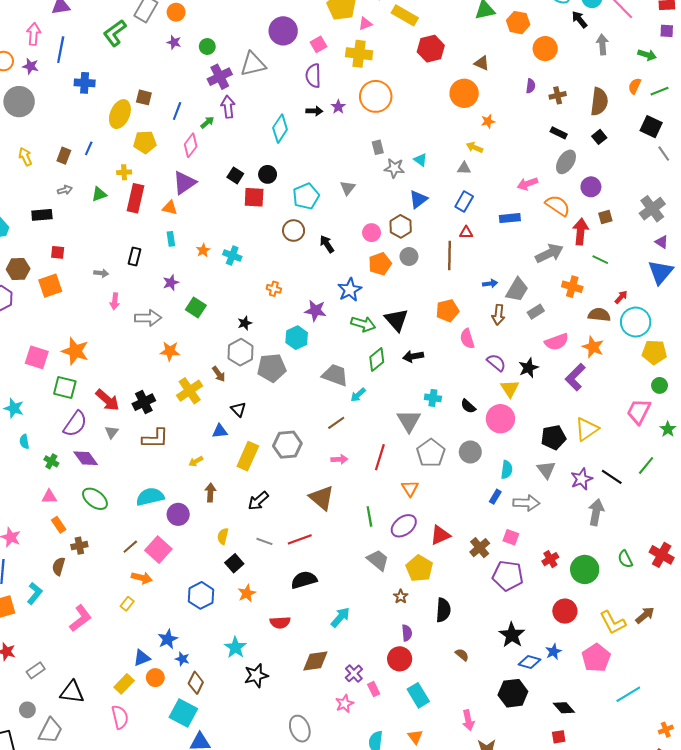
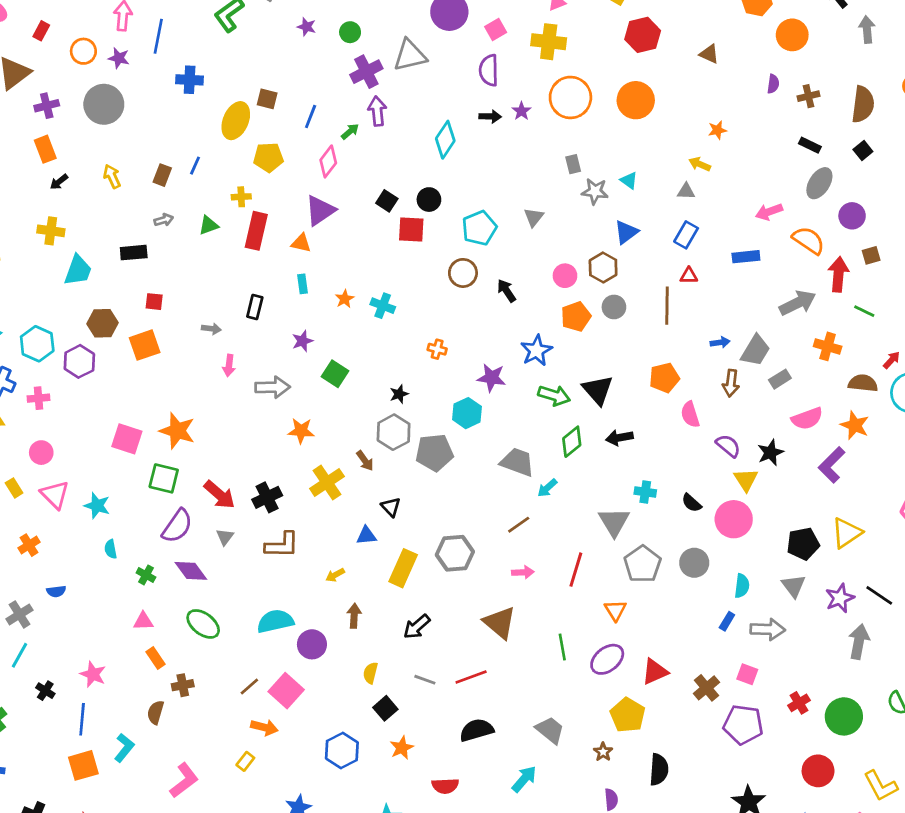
orange circle: (464, 93) -> (636, 100), moved
gray trapezoid: (378, 560) -> (550, 730), moved

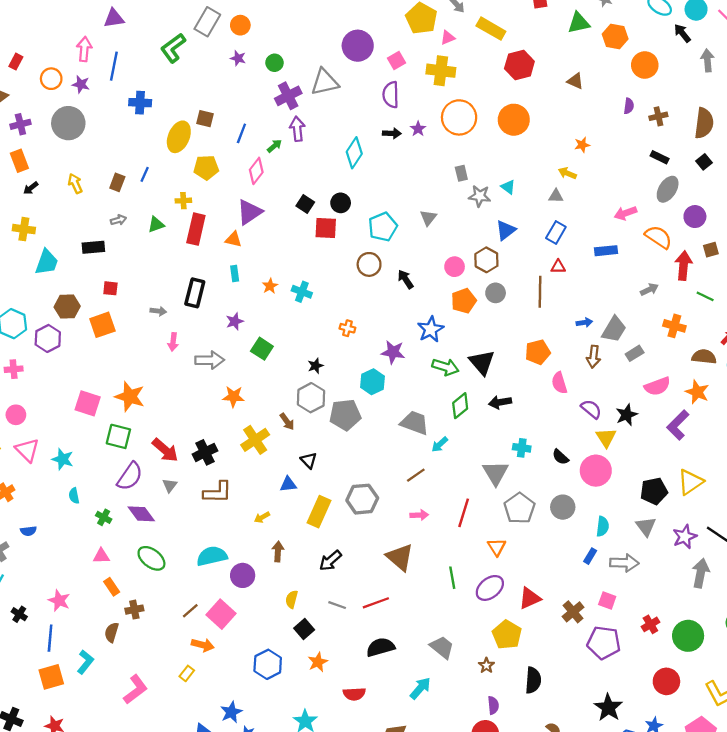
gray arrow: (798, 303) -> (649, 289), size x0.6
black rectangle: (255, 307) -> (195, 293), size x1.4

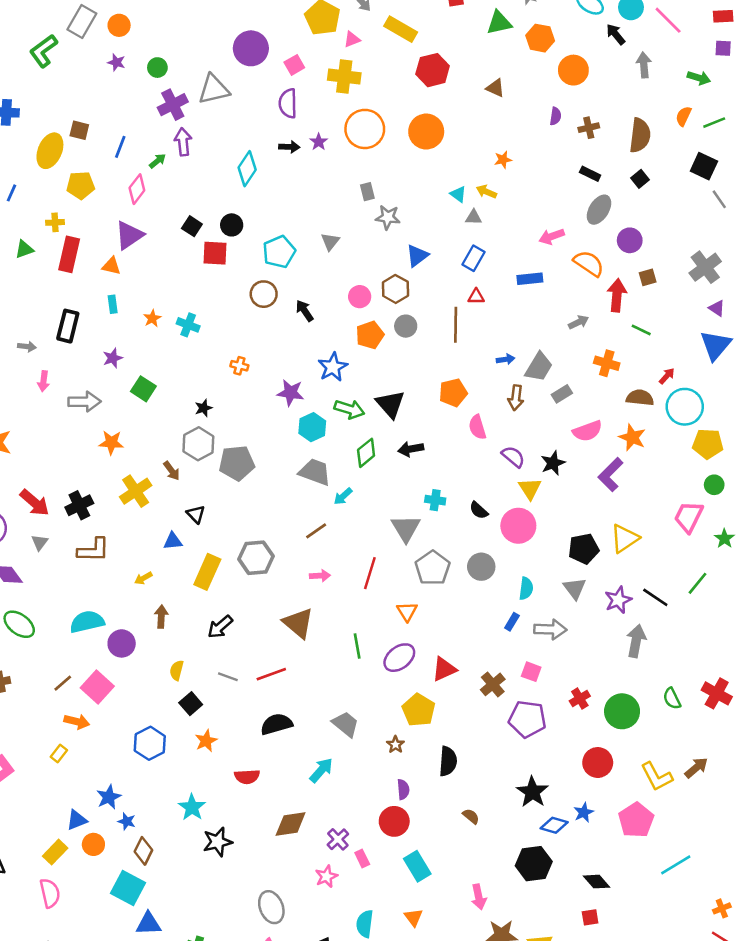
cyan triangle: (508, 187) -> (458, 194), moved
cyan hexagon: (372, 382) -> (312, 427), moved

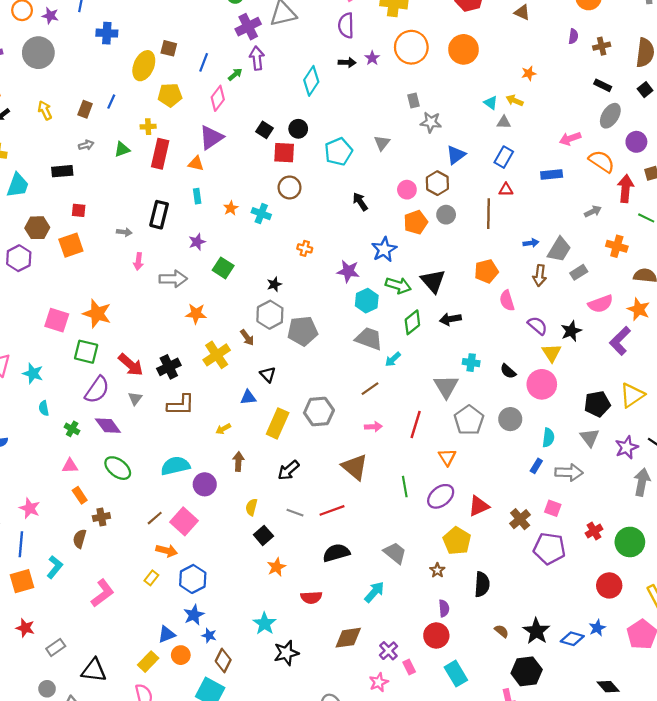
brown circle: (264, 294) -> (290, 187), moved
blue hexagon: (150, 743) -> (193, 579), moved
black star: (532, 792) -> (536, 631), moved
black hexagon: (534, 864) -> (527, 671), moved

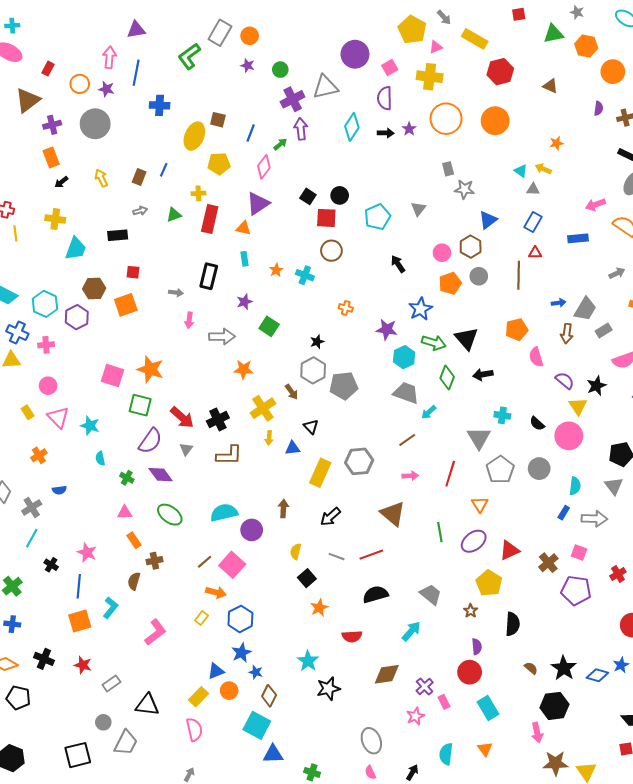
cyan diamond: (311, 81) -> (352, 127), moved
green diamond: (412, 322) -> (447, 378), turned -30
yellow arrow: (223, 429) -> (269, 438), moved, turned -56

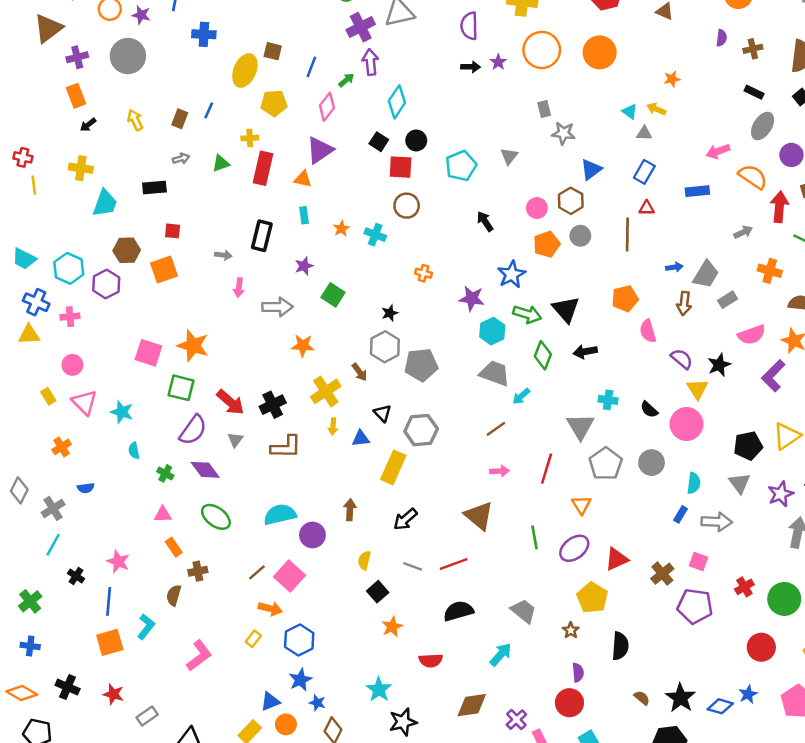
cyan diamond: (352, 127) -> (397, 102), moved
gray hexagon: (359, 461) -> (421, 430), moved

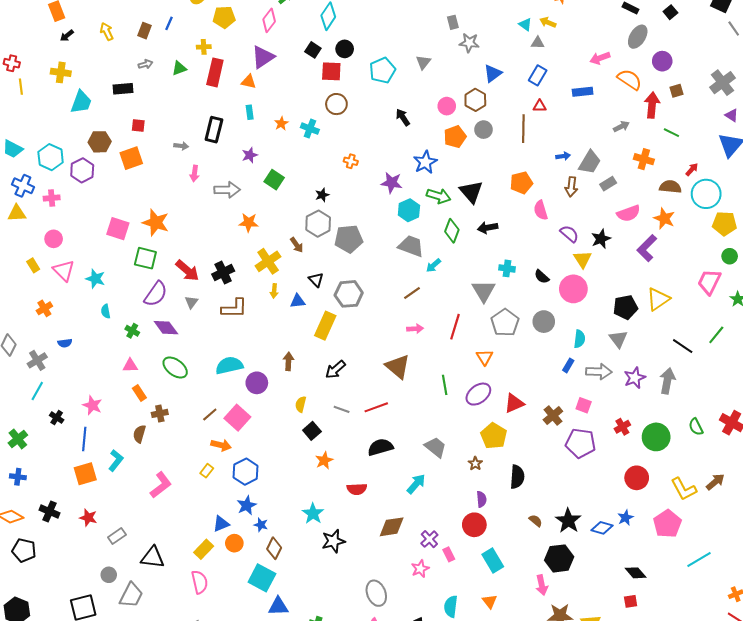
purple star: (781, 494) -> (635, 378), moved

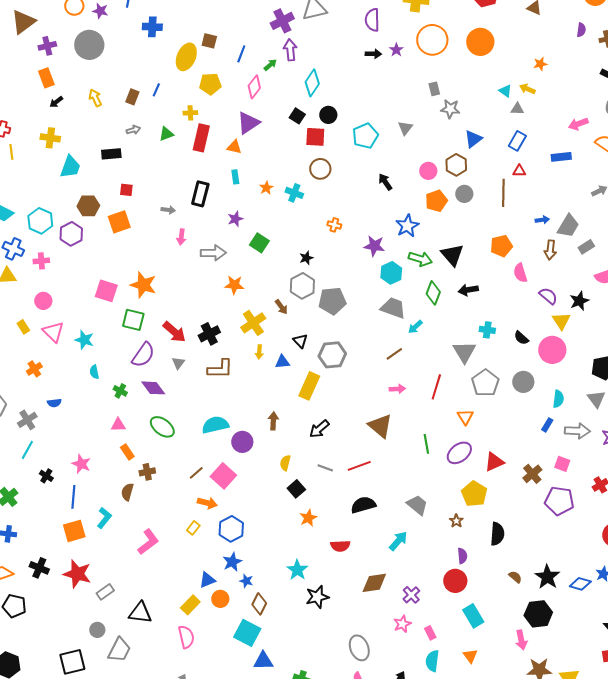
red star: (88, 518) -> (77, 574), size x1.6
pink rectangle: (449, 554) -> (430, 633), moved

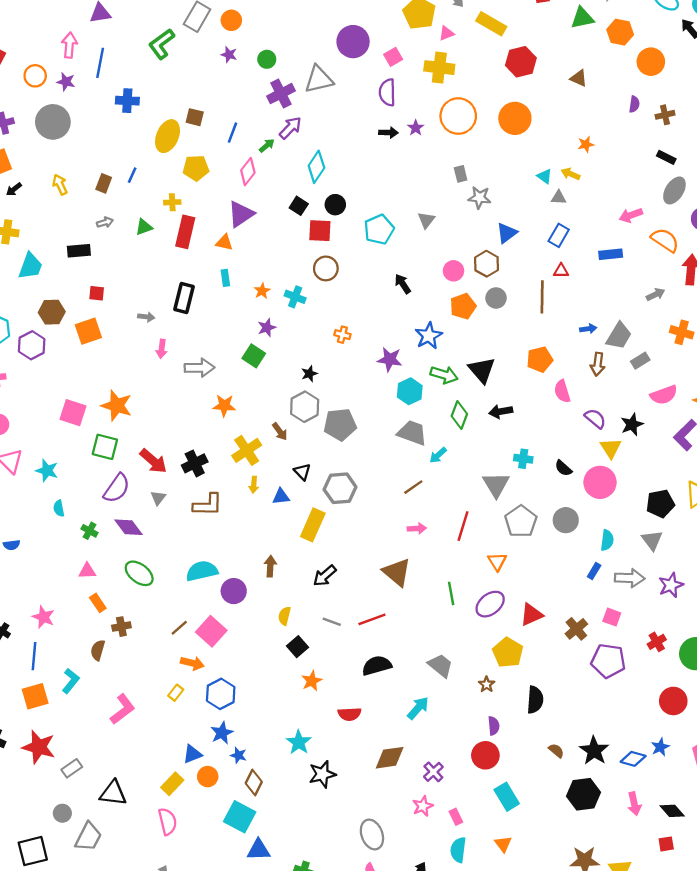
purple arrow: (290, 50) -> (290, 128), turned 50
purple star: (235, 219) -> (267, 328), moved
pink arrow: (521, 640) -> (634, 804), moved

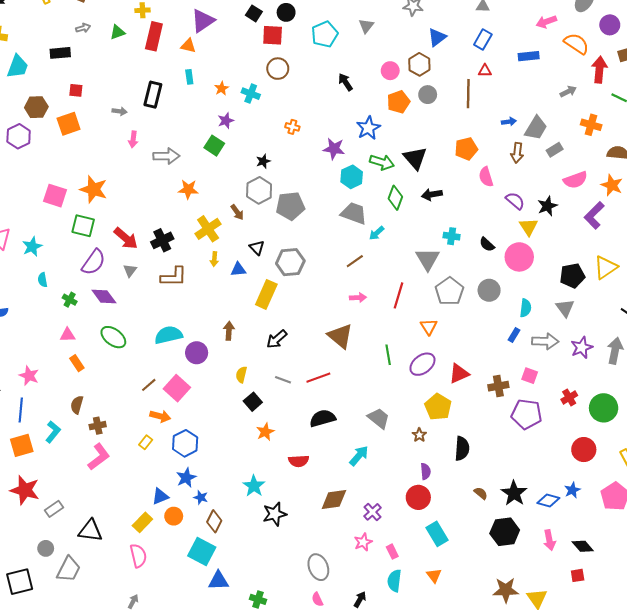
cyan star: (47, 471) -> (32, 247), turned 30
brown cross: (121, 627) -> (98, 426), moved
brown cross: (576, 629) -> (498, 386), turned 30

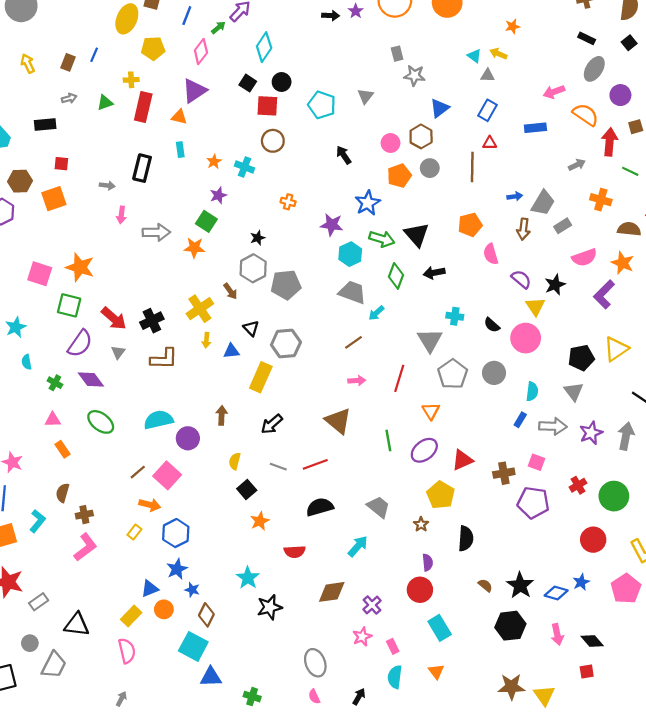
cyan pentagon: (325, 34) -> (322, 105), turned -30
orange star: (188, 189) -> (194, 248), moved

